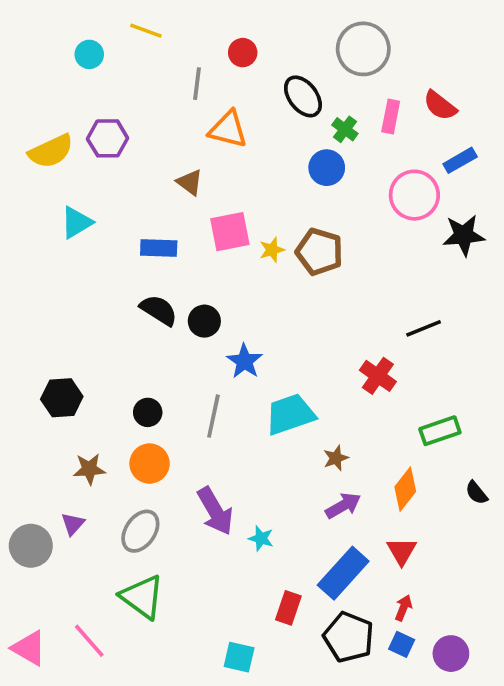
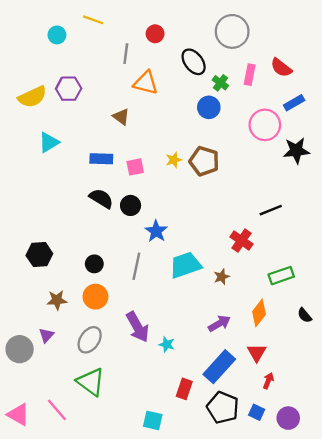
pink square: (230, 232) -> (135, 167), moved, size x0.7
brown star: (336, 458) -> (222, 277), moved
red arrow: (403, 608) -> (268, 381), moved

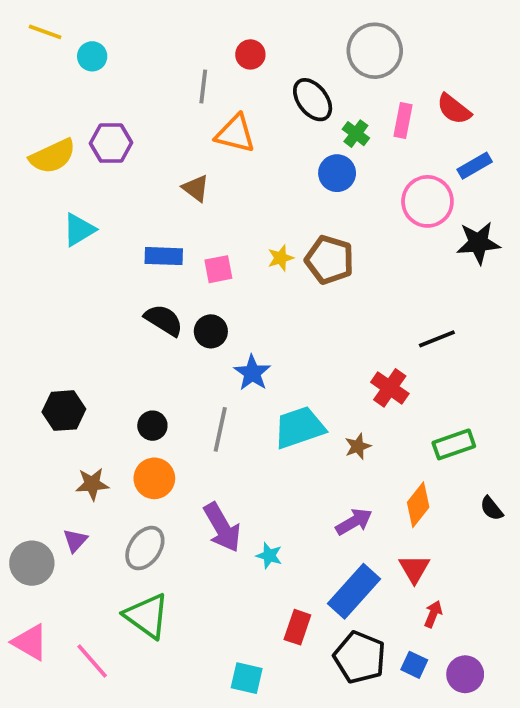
yellow line: (93, 20) -> (45, 32), moved
pink triangle: (18, 415) -> (30, 642), moved

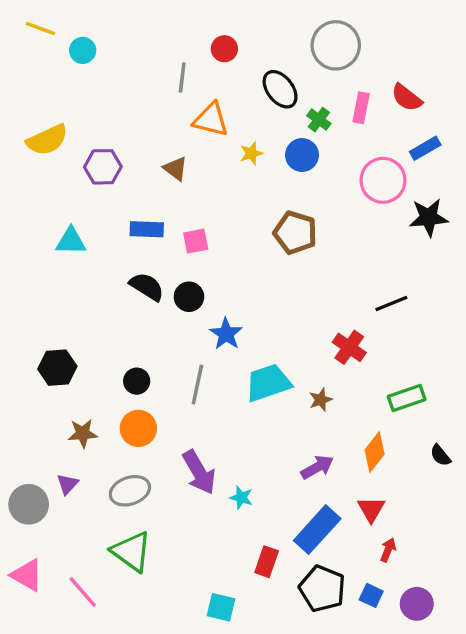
purple hexagon: (111, 143) -> (103, 167), moved
cyan triangle: (79, 230) -> (71, 241), moved, turned 32
yellow star: (281, 258) -> (251, 153), moved
gray ellipse: (145, 548) -> (130, 491), turned 36

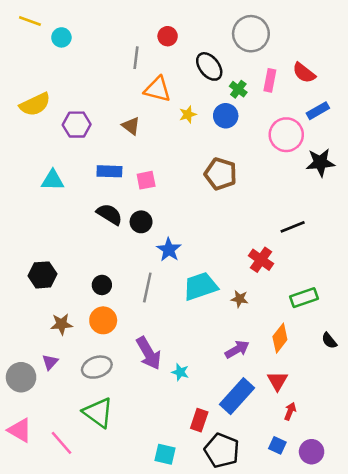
brown star: (321, 400) -> (240, 299), turned 30
black pentagon: (322, 589) -> (222, 450), moved

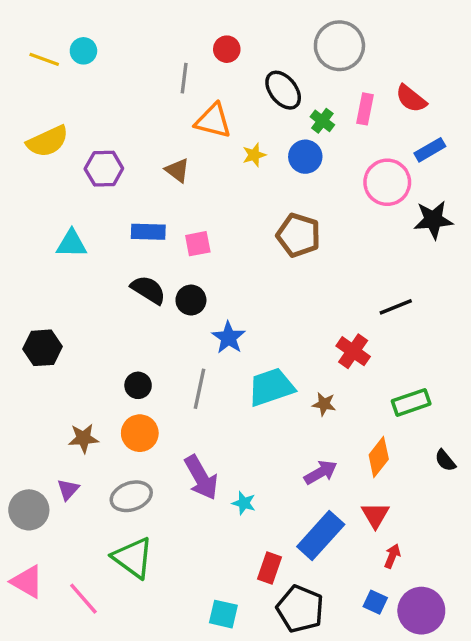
yellow line: (30, 21) -> (44, 59), moved
black hexagon: (43, 275) -> (42, 348), moved
purple circle: (312, 452) -> (421, 611), size x1.4

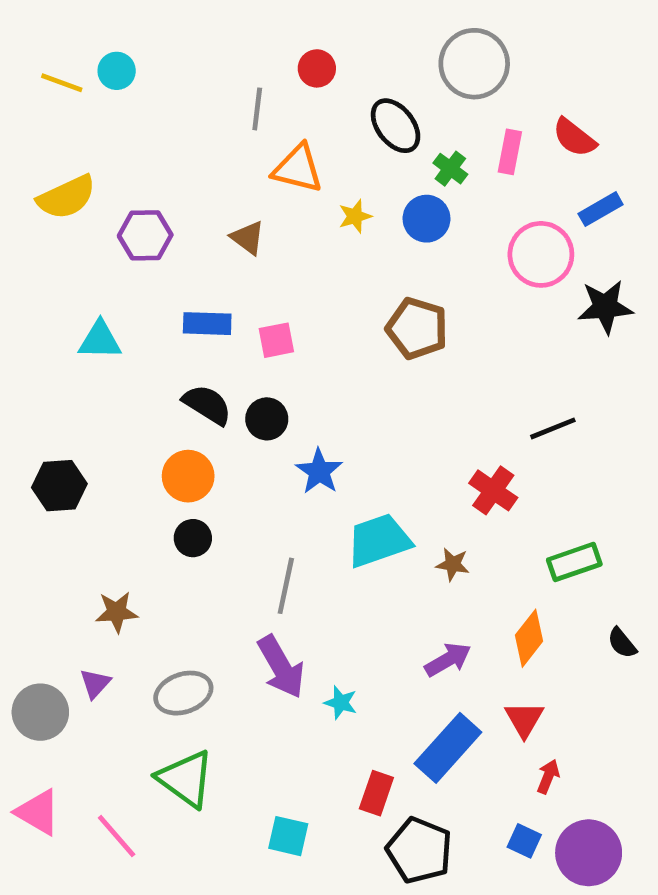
gray line: (199, 389) -> (286, 586), moved
orange circle: (140, 433) -> (188, 476), moved
cyan square: (223, 614) -> (288, 836), moved

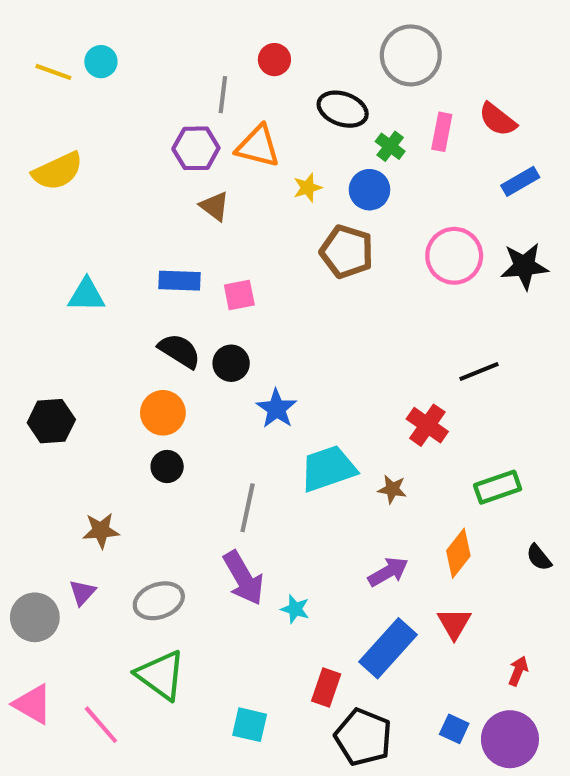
black ellipse: (396, 126) -> (343, 109), turned -33
purple hexagon: (145, 235) -> (196, 148), moved
pink circle: (541, 254) -> (454, 256), moved
brown pentagon: (417, 328) -> (347, 252), moved
red arrow: (548, 776) -> (518, 671), moved

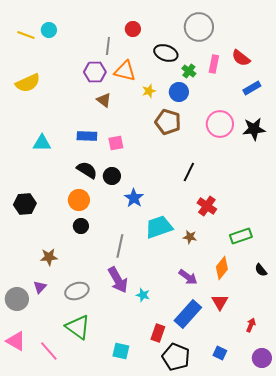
black line: (479, 371) -> (189, 172), moved, turned -42
purple arrow: (388, 572) -> (188, 277), turned 66
purple circle: (510, 739) -> (262, 358), moved, size x0.7

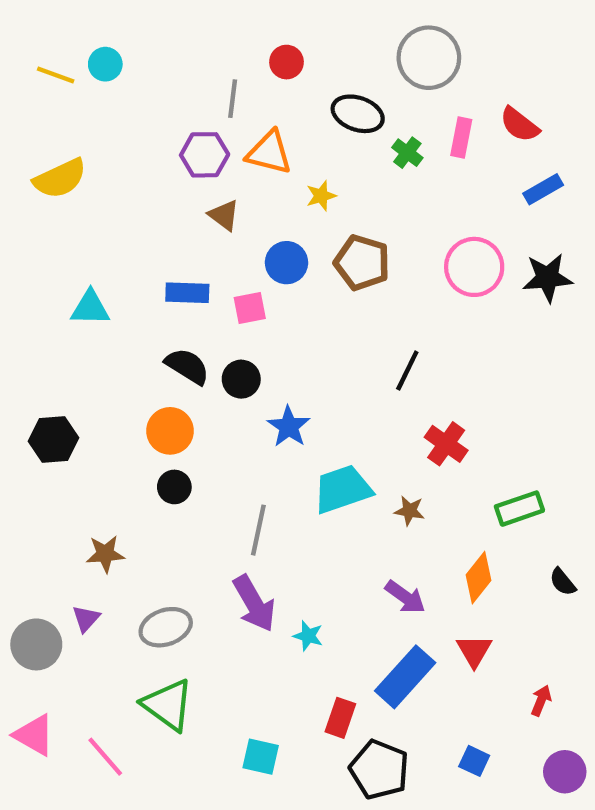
blue circle: (179, 92) -> (286, 263), moved

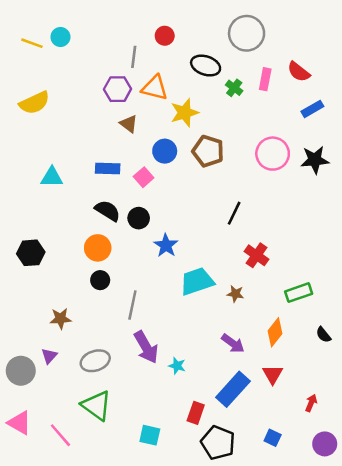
yellow star: (321, 196) -> (185, 113), size x1.6
pink square: (250, 308) -> (144, 177), turned -30
gray line: (258, 530) -> (132, 305), moved

